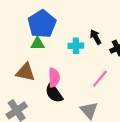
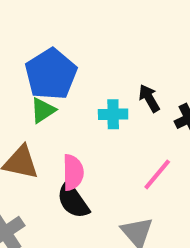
green triangle: (38, 44) -> (43, 110), turned -32

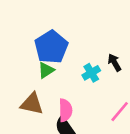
cyan cross: (113, 114) -> (91, 73), turned -30

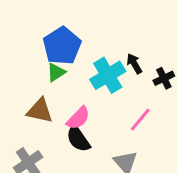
cyan cross: (91, 73) -> (108, 75), size x1.6
pink semicircle: (65, 110) -> (78, 118), turned 45

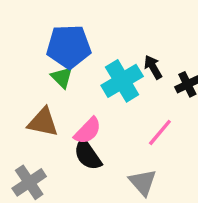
blue pentagon: (62, 46) -> (69, 46), turned 30
green triangle: (56, 72) -> (62, 77), turned -42

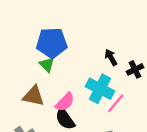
cyan cross: (122, 81) -> (100, 89), moved, turned -32

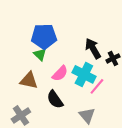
black arrow: (111, 57) -> (93, 48), size x1.5
pink semicircle: (65, 102) -> (60, 73), moved

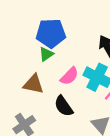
green triangle: (40, 54) -> (46, 54), turned 40

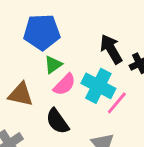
green triangle: (46, 54) -> (53, 65), moved

